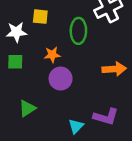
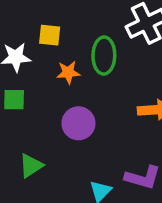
orange star: (52, 55) -> (68, 72), moved

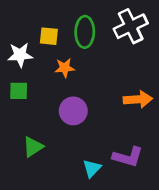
green ellipse: (104, 56) -> (85, 32), moved

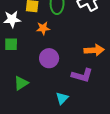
purple L-shape: (128, 157) -> (82, 75), moved

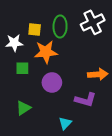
orange star: (43, 28) -> (46, 52), size x1.6
green square: (11, 44) -> (22, 68), moved

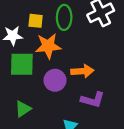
green square: (22, 68) -> (22, 64), size x1.6
orange arrow: (98, 74) -> (82, 71), moved

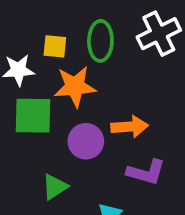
green triangle: (23, 109) -> (55, 187), moved

